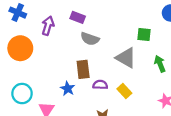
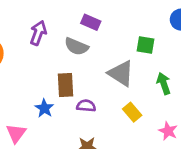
purple rectangle: (78, 17) -> (91, 22), moved
purple arrow: (48, 26) -> (38, 33), moved
yellow rectangle: (124, 91) -> (132, 112), moved

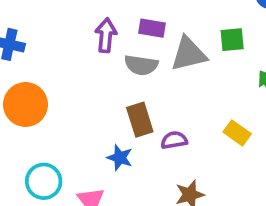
purple arrow: (38, 33) -> (106, 35), moved
gray triangle: (121, 73) -> (189, 54), moved, turned -32

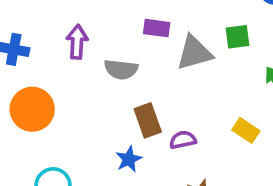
purple arrow: (106, 35) -> (77, 42), moved
gray semicircle: (141, 65) -> (121, 69), moved
blue star: (120, 158) -> (129, 159), turned 30

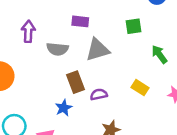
gray triangle: (194, 53) -> (97, 50), moved

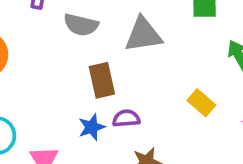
purple semicircle: (99, 94) -> (126, 118), moved
blue star: (64, 108) -> (92, 127), moved

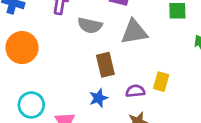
yellow rectangle: (201, 103) -> (161, 82), moved, turned 66
purple semicircle: (126, 118) -> (135, 91), moved

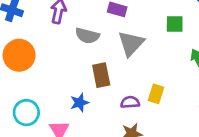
gray triangle: (134, 32) -> (131, 43), turned -40
blue star: (98, 98) -> (80, 103), moved

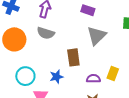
gray semicircle: (87, 36) -> (46, 33), moved
cyan circle: (26, 113) -> (25, 76), moved

